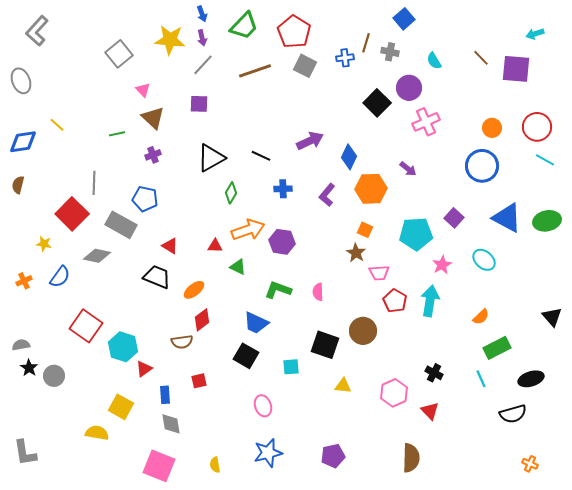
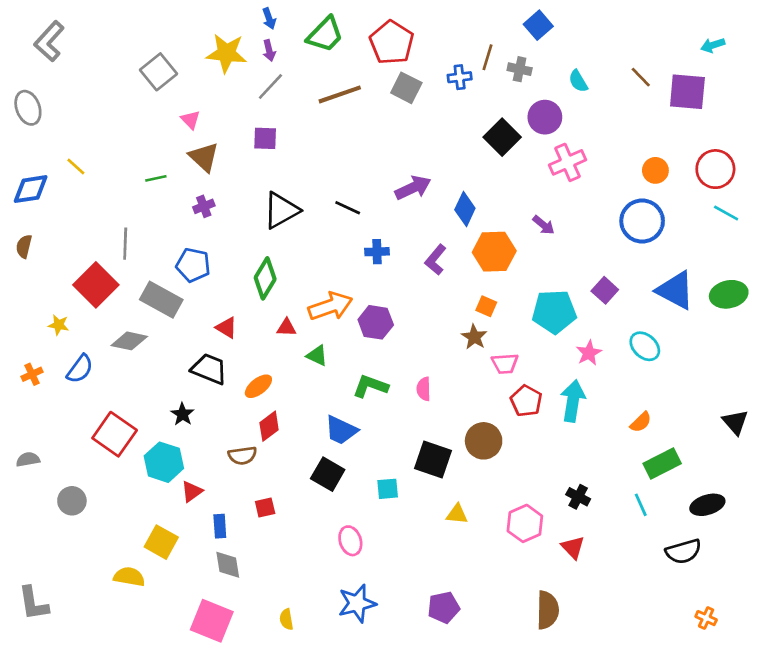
green diamond: (231, 193) -> (265, 278), moved, size x1.4
black star: (29, 368) -> (183, 414), moved

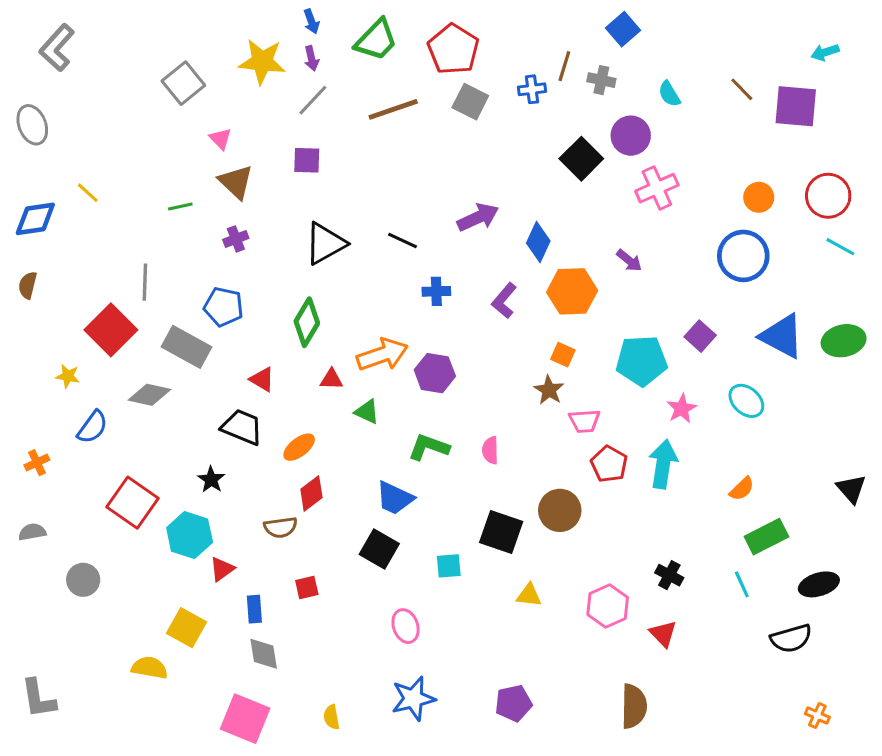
orange cross: (32, 374) -> (37, 463), moved

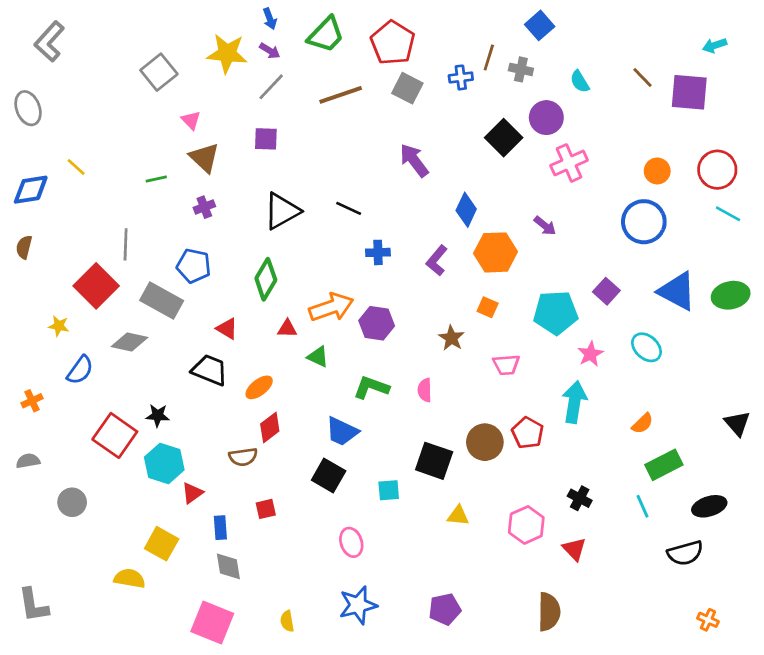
purple arrow: (311, 58) -> (270, 51), turned -45
purple arrow: (478, 217) -> (414, 160), moved, turned -102
brown star: (549, 390) -> (451, 338), moved
red pentagon: (609, 464) -> (528, 433), moved
black star: (211, 480) -> (158, 415), moved, turned -30

